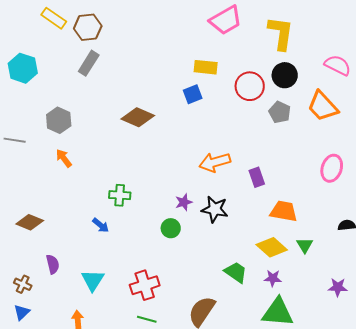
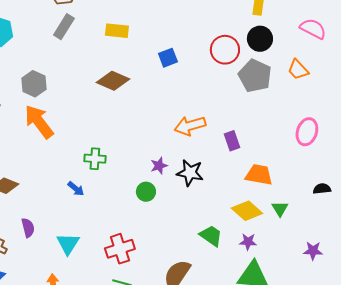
yellow rectangle: (206, 67) -> (117, 31), moved
orange trapezoid: (323, 106) -> (298, 70), size x0.7
gray pentagon: (280, 112) -> (255, 76), size x1.5
orange arrow: (64, 158) -> (39, 122), size x1.8

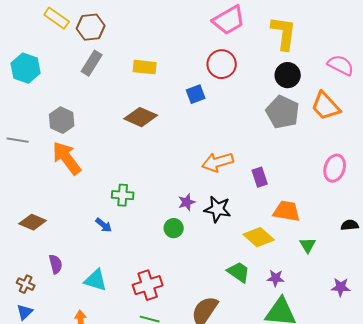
red circle: (225, 50) -> (222, 64), moved
orange trapezoid: (298, 70) -> (326, 106), size x1.4
yellow diamond: (247, 211) -> (259, 237), moved
cyan triangle: (68, 244) -> (96, 280), turned -45

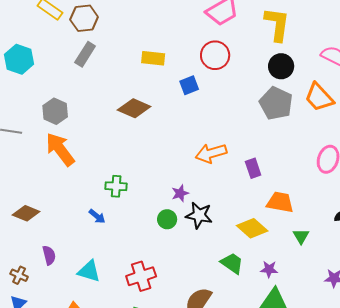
yellow rectangle: (145, 67) -> (153, 58), moved
black star: (218, 209) -> (199, 215), moved

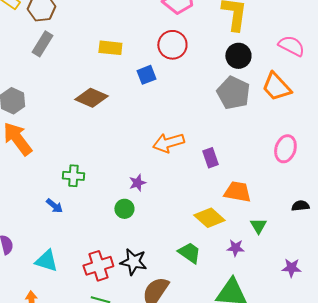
black star: (199, 215) -> (133, 262), moved
purple star: (269, 269) -> (235, 248), moved

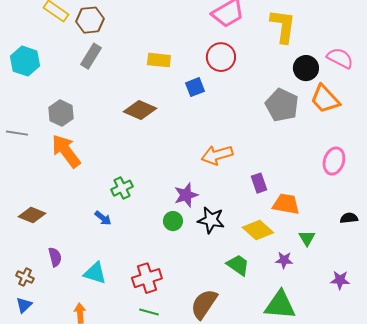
black circle: (238, 56) -> (306, 68), moved
purple rectangle: (210, 158) -> (259, 183), moved
green cross: (73, 176) -> (122, 188), turned -30
purple star: (137, 183) -> (186, 195), size x1.4
black star: (133, 262) -> (211, 220), moved

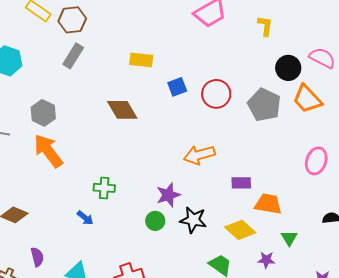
yellow L-shape: (283, 26) -> (265, 26), size x0.6
red circle: (221, 57) -> (216, 94), moved
brown diamond: (140, 110) -> (122, 110), turned 36
purple rectangle: (259, 183) -> (241, 183), turned -72
green cross: (122, 188) -> (104, 188), turned 30

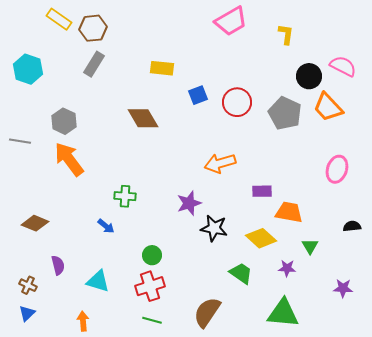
green circle: (155, 221) -> (152, 255), moved

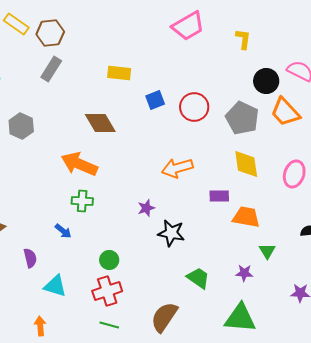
orange arrow: (69, 159) -> (79, 164), moved, turned -30
purple star: (189, 203) -> (146, 208), size x0.7
yellow diamond: (261, 238) -> (246, 164), moved, turned 40
purple semicircle: (58, 265) -> (30, 258), moved

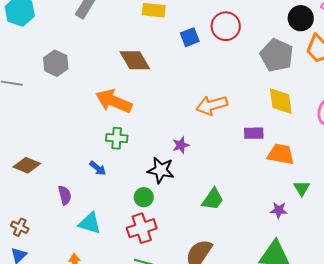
red circle: (194, 107) -> (226, 26), moved
black star: (171, 233) -> (161, 170), moved
green trapezoid: (198, 278) -> (213, 199), moved, turned 90

